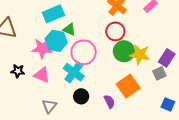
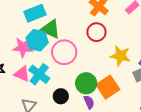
green triangle: (69, 29) -> (51, 29), size x1.5
green circle: (124, 51) -> (86, 83), moved
cyan cross: (74, 72) -> (39, 74), moved

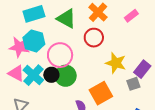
green triangle: (51, 29) -> (66, 19), moved
green circle: (86, 83) -> (66, 76), moved
black circle: (61, 96) -> (51, 75), moved

